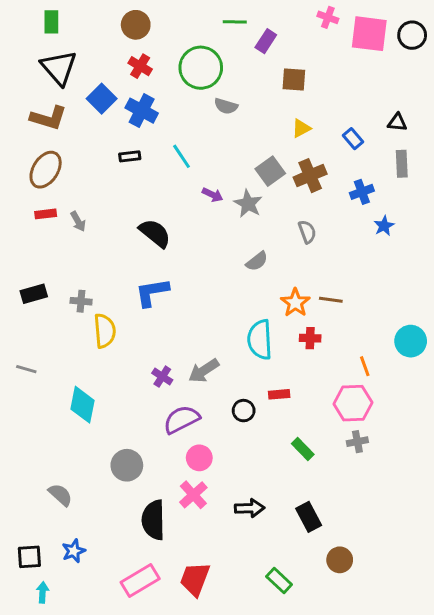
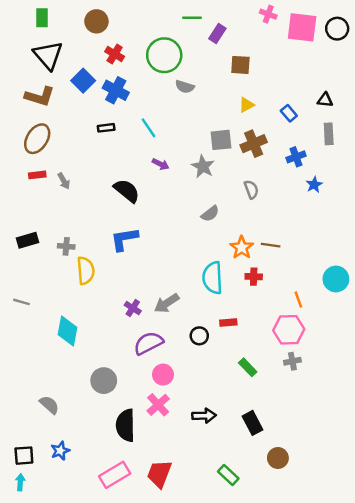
brown circle: (136, 25) -> (96, 21), moved
gray square: (270, 171) -> (221, 140), turned 30
purple arrow: (213, 195) -> (161, 164), moved
cyan arrow: (43, 592) -> (20, 482), moved

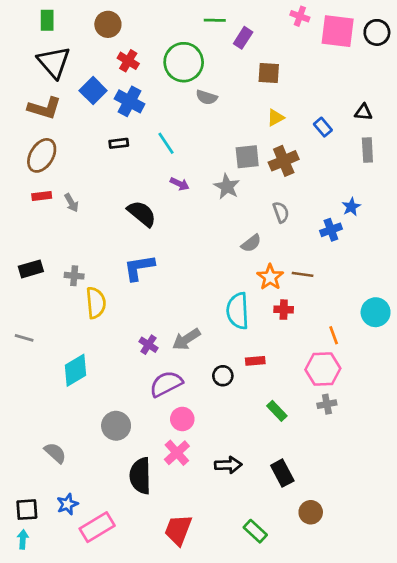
blue cross: (296, 157) -> (331, 230), moved
gray semicircle: (210, 214) -> (251, 243), moved
cyan diamond: (67, 331) -> (76, 370), turned 48
pink rectangle: (115, 475) -> (97, 527), moved

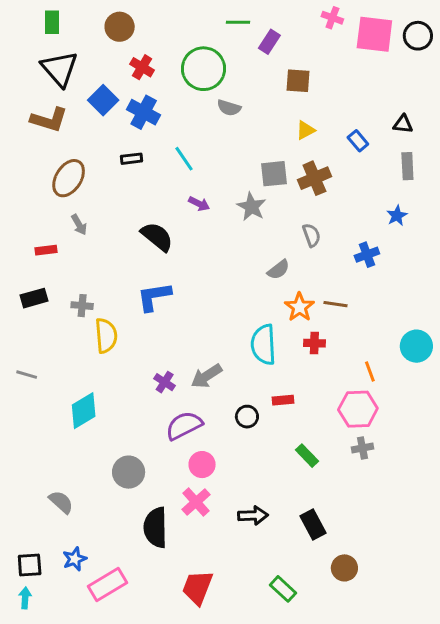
brown ellipse: (42, 155) -> (69, 178), moved
red rectangle: (42, 196) -> (46, 250), moved
blue star: (351, 207) -> (397, 216), moved

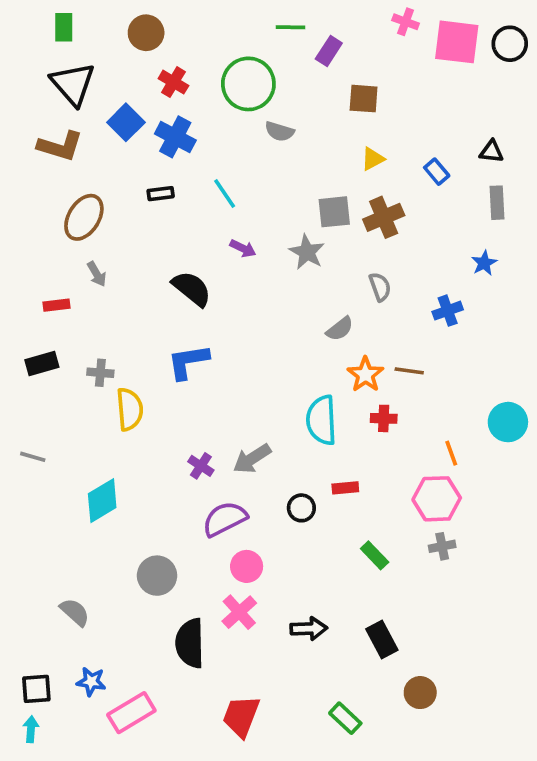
blue star: (75, 559) -> (91, 682), turned 30

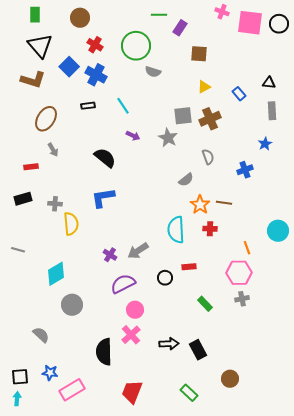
gray circle: (157, 576) -> (72, 305), moved
black rectangle: (382, 640) -> (198, 350), moved

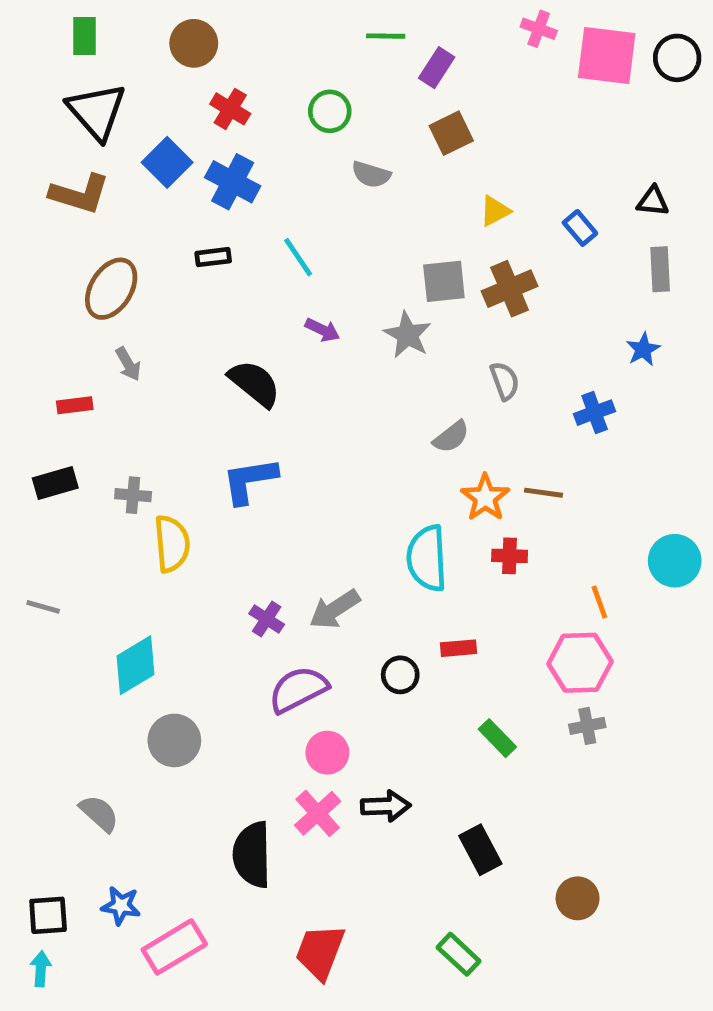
green circle: (136, 46) -> (330, 111), size x0.6
brown square: (199, 54) -> (451, 133), moved, turned -30
black arrow: (169, 344) -> (386, 806), moved
brown circle: (230, 379) -> (578, 898), moved

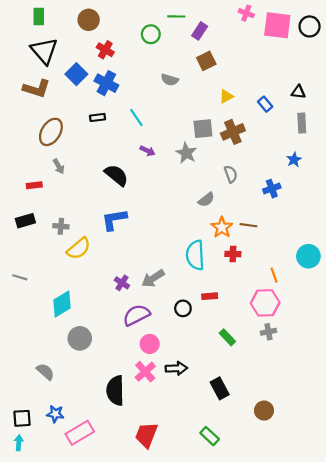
green circle: (330, 111) -> (151, 34), moved
yellow semicircle: (172, 544) -> (79, 248), turned 55

